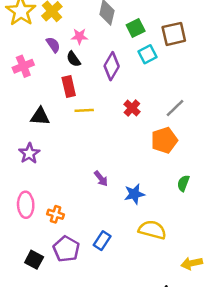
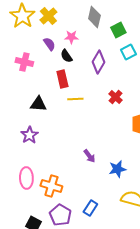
pink cross: (23, 66) -> (24, 62), turned 36
orange cross: (56, 214) -> (51, 186), size x1.5

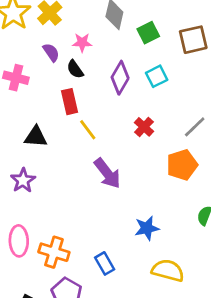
cyan square: (128, 52) -> (157, 76), moved
yellow line: (75, 99) -> (88, 130), turned 56
purple arrow: (89, 156) -> (107, 173), moved, size x1.6
blue rectangle: (90, 208) -> (105, 263), moved, turned -63

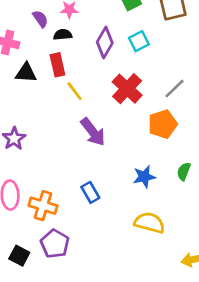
black semicircle: (75, 69) -> (63, 35), turned 120
red cross: (144, 127) -> (127, 89), size x1.6
black triangle: (36, 137) -> (26, 73), moved
blue star: (147, 228) -> (144, 177), moved
blue rectangle: (105, 263) -> (90, 192), moved

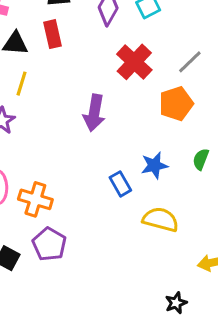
yellow line: (75, 91) -> (22, 84), moved, turned 54
purple arrow: (93, 132) -> (94, 113), turned 48
blue rectangle: (90, 192) -> (120, 184), moved

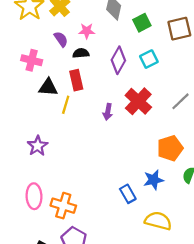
yellow line: (22, 84) -> (66, 105), moved
orange pentagon: (176, 104) -> (170, 148), moved
purple arrow: (94, 113) -> (108, 112), moved, size x0.6

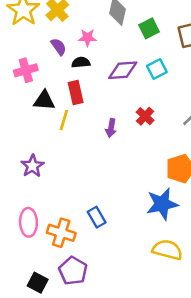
pink cross: (32, 60) -> (26, 70), turned -30
purple diamond: (118, 60) -> (123, 70), turned 56
red cross: (138, 101) -> (145, 116), size x0.6
blue star: (154, 180) -> (162, 204), size x1.4
blue rectangle: (128, 194) -> (97, 217), moved

